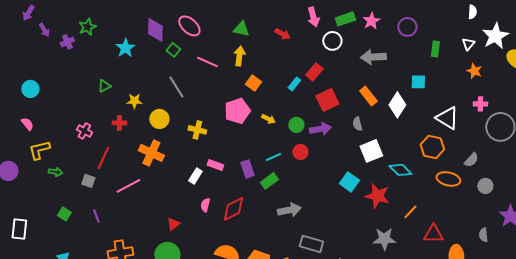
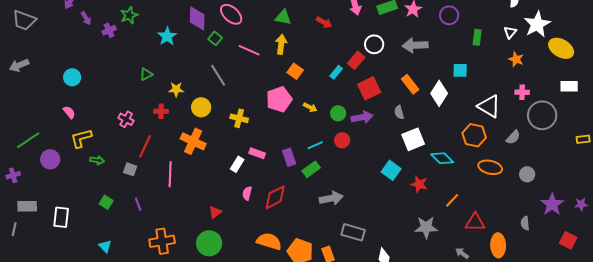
white circle: (332, 41) -> (374, 44), moved
gray semicircle: (471, 160) -> (513, 137), moved
pink line: (128, 186) -> (170, 174), turned -60
red star: (377, 196) -> (419, 184), size x0.7

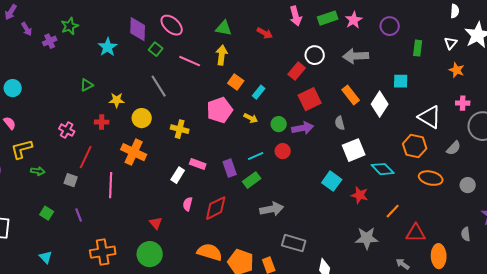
cyan rectangle: (336, 72) -> (259, 92), moved
red triangle: (215, 212) -> (156, 223), turned -32

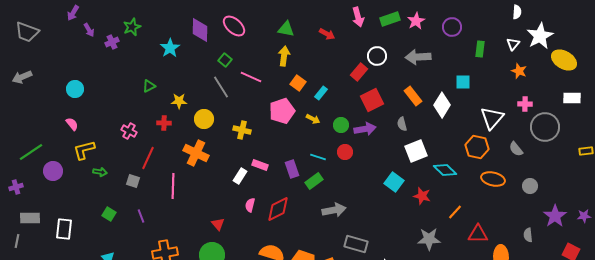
green square: (156, 49) -> (225, 60), moved
pink line: (190, 61) -> (251, 77), moved
white triangle: (430, 117) -> (492, 118), turned 40
gray semicircle: (454, 148) -> (516, 149), turned 98
cyan line: (256, 156) -> (318, 157), turned 42

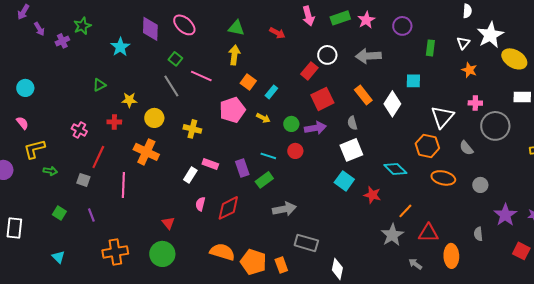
white square: (416, 151) -> (351, 150), moved
gray star: (429, 239) -> (392, 235), moved, turned -30

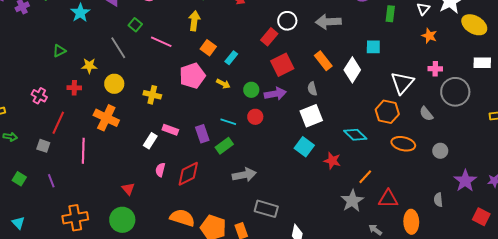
gray line: (171, 86) -> (118, 48), moved

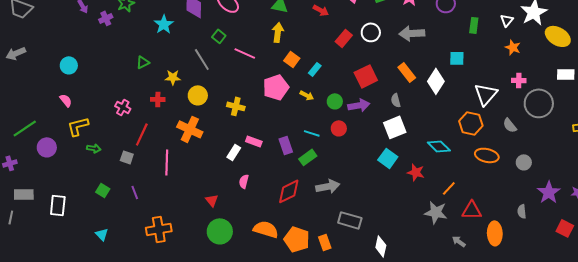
red rectangle: (269, 37) -> (344, 38), moved
red diamond: (188, 174) -> (289, 191), moved
gray star: (352, 201) -> (436, 212), turned -30
green circle: (122, 220) -> (220, 231), moved

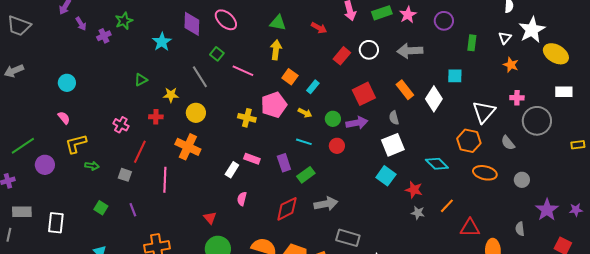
yellow cross: (236, 106) -> (247, 118), moved
cyan line: (312, 133) -> (304, 142), moved
gray star: (436, 212) -> (418, 213), moved, size x0.6

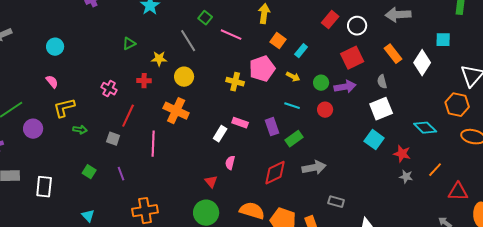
white circle: (369, 50) -> (357, 26), moved
red triangle: (210, 218) -> (211, 182), moved
gray rectangle: (348, 238) -> (336, 202), size x0.7

